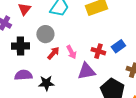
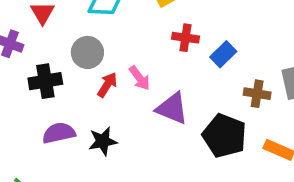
red cross: (98, 51) -> (186, 38), moved
purple triangle: (86, 71) -> (172, 108), turned 42

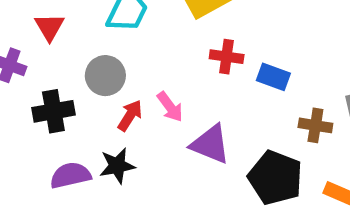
blue rectangle: (223, 54) -> (273, 77), turned 65
black star: (103, 141) -> (117, 166), moved

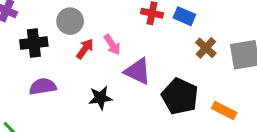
blue rectangle: (273, 77) -> (184, 16), moved
brown cross: (315, 125) -> (206, 48), moved, turned 30
black star: (117, 166) -> (100, 98), moved

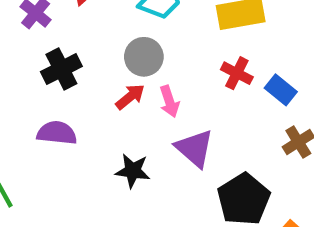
gray circle: (70, 21) -> (144, 57), moved
black cross: (34, 43) -> (61, 69), turned -36

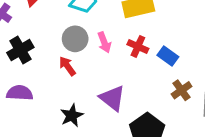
red arrow: (130, 97) -> (67, 66), turned -84
pink arrow: (169, 101) -> (104, 42), moved
black star: (133, 171) -> (72, 116), turned -30

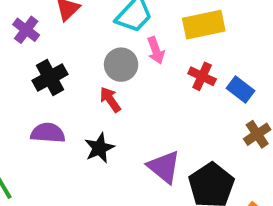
pink arrow: (104, 42) -> (156, 50), moved
purple triangle: (112, 98) -> (164, 167), moved
black star: (72, 116) -> (99, 148), moved

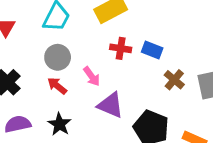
pink arrow: (156, 50) -> (92, 76), moved
purple triangle: (164, 167) -> (111, 105), moved

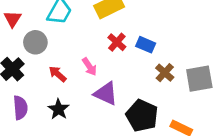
red cross: (121, 48) -> (117, 42), turned 30
gray circle: (58, 57) -> (35, 42), moved
purple semicircle: (18, 124) -> (20, 108), turned 95

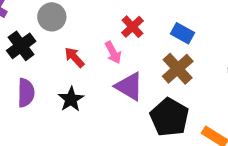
red cross: (117, 42) -> (133, 27), moved
brown cross: (165, 73) -> (178, 69), moved, size x1.4

